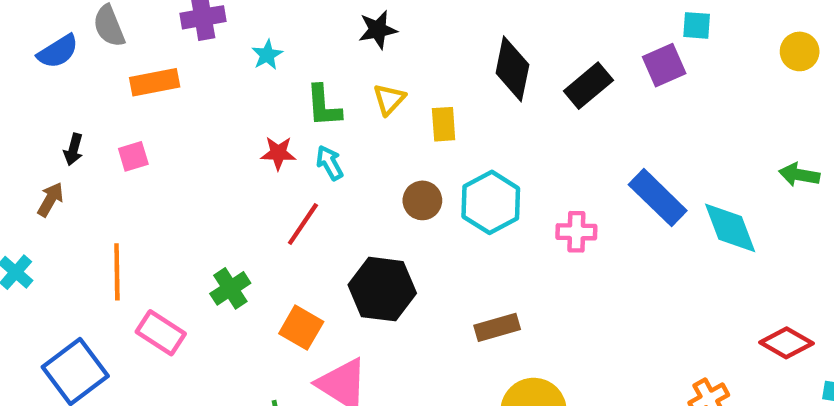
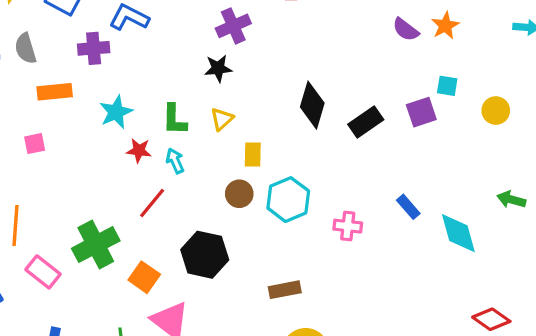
yellow circle: (800, 51) -> (496, 111), moved
cyan star: (267, 55) -> (116, 112), moved, size x1.5
yellow rectangle: (444, 124) -> (253, 154), moved
blue rectangle: (658, 198) -> (408, 207), size x0.6
green cross: (230, 288) -> (96, 245), size x1.6

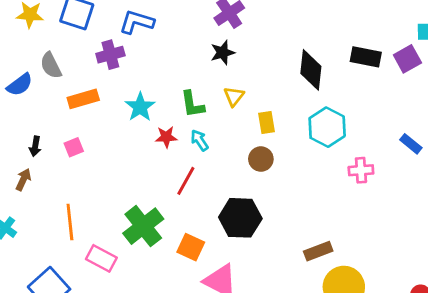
black rectangle: (366, 122) -> (366, 57), moved, turned 56
cyan hexagon: (288, 200) -> (327, 127), moved
brown rectangle: (285, 290) -> (318, 251), moved

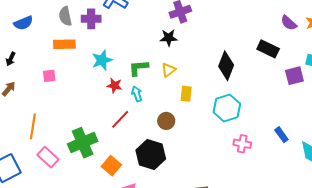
black rectangle: (366, 57) -> (268, 49), moved
gray semicircle: (51, 65) -> (65, 16), moved
green L-shape: (192, 104) -> (138, 68), turned 80
black arrow: (35, 146) -> (11, 59), moved
brown circle: (261, 159) -> (166, 121), moved

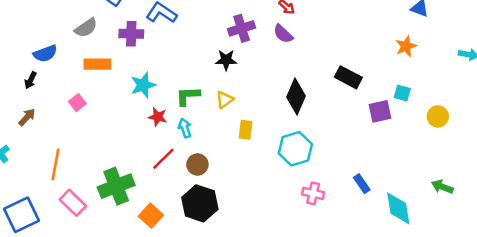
gray semicircle: (65, 16) -> (86, 28), moved, turned -114
blue semicircle: (23, 23) -> (45, 54), moved
purple semicircle: (289, 23) -> (283, 34), moved
pink square: (49, 76) -> (77, 103), turned -32
brown circle: (166, 121) -> (197, 164), moved

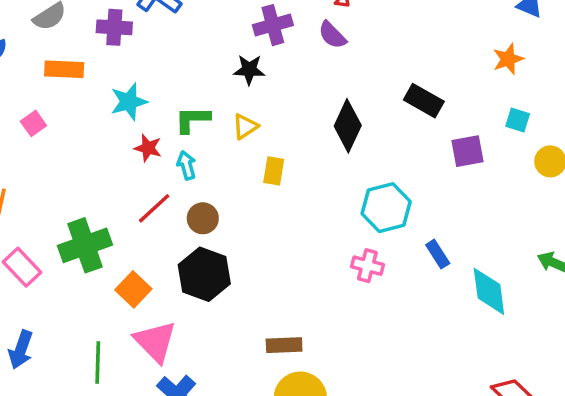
cyan square: (402, 93) -> (518, 120), moved
cyan hexagon: (295, 149) -> (386, 208), moved

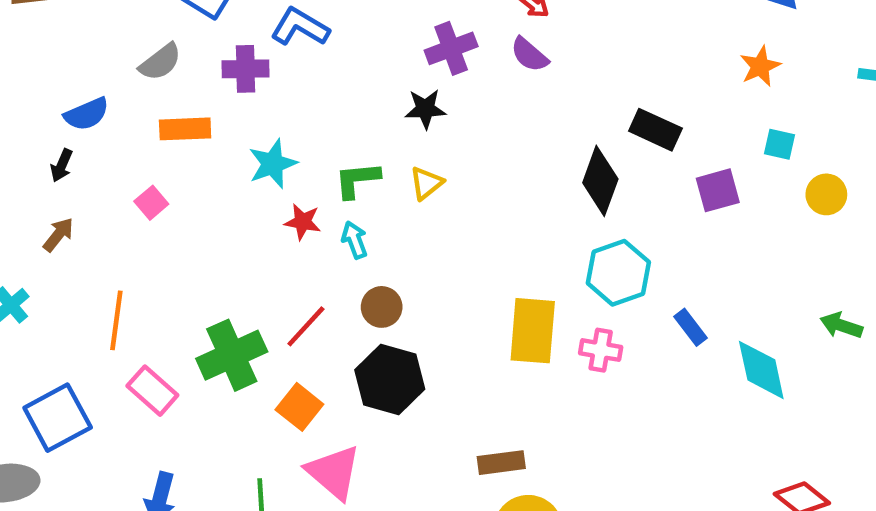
black diamond: (348, 126) -> (600, 181), moved
yellow rectangle: (274, 171) -> (533, 331), moved, size x1.8
red line: (154, 208) -> (306, 326), moved

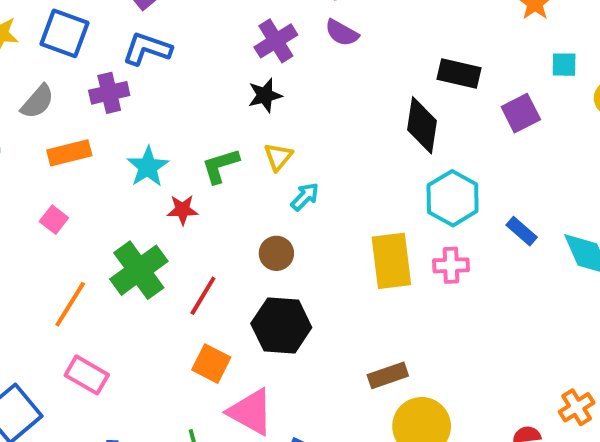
cyan arrow: (355, 240) -> (305, 197), moved, turned 76
brown circle: (382, 307) -> (276, 253), moved
orange line: (116, 320) -> (70, 304), moved, turned 36
green cross: (232, 355) -> (139, 270), moved

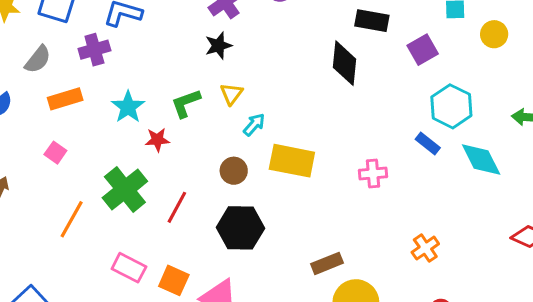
cyan hexagon: (453, 198) -> (451, 106), moved
yellow rectangle: (391, 261) -> (292, 161), moved, turned -69
orange square: (211, 364) -> (174, 280), moved
pink rectangle: (87, 375) -> (129, 268), moved
orange cross: (577, 407) -> (425, 248), moved

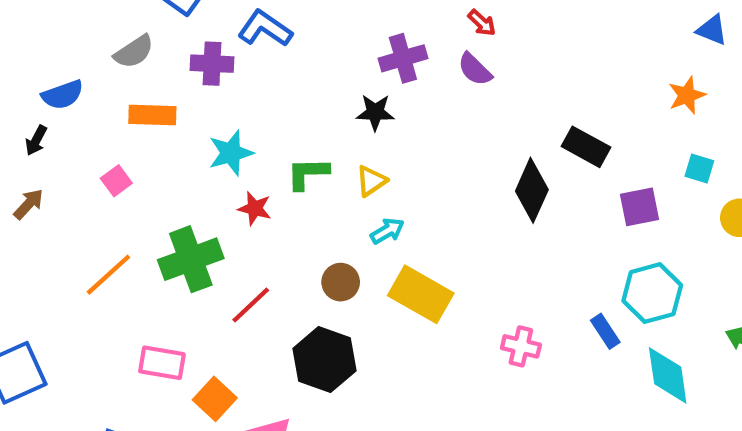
pink rectangle: (129, 268) -> (162, 363), turned -36

